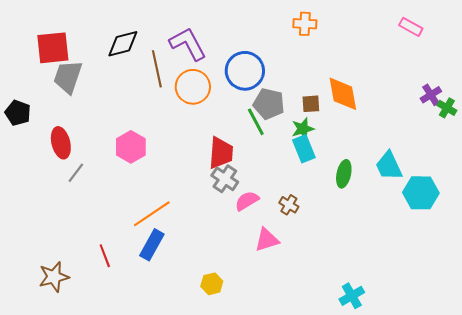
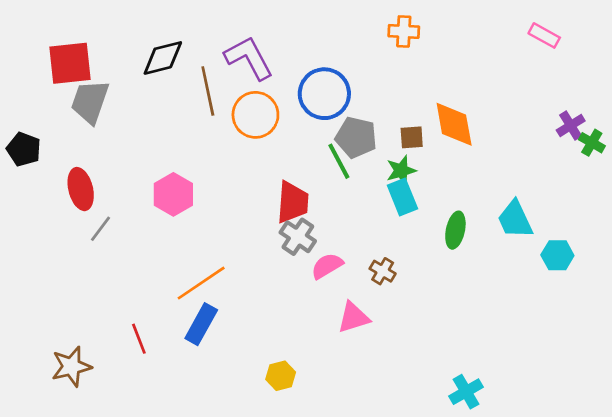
cyan hexagon: (421, 193) -> (557, 255), size x0.7

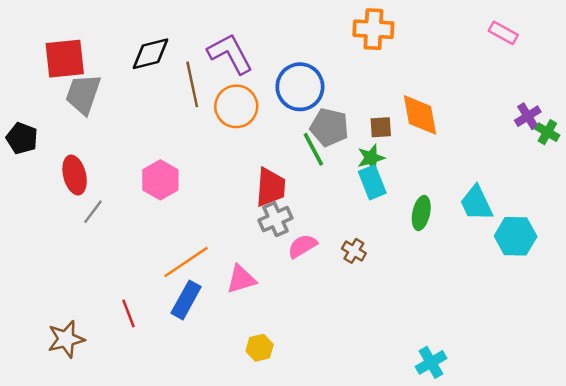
orange cross: (404, 31) -> (373, 29), size x1.4
gray cross: (298, 237) -> (275, 219), turned 32
cyan hexagon: (557, 255) -> (516, 236), size x1.4
pink triangle: (353, 317) -> (241, 279), moved

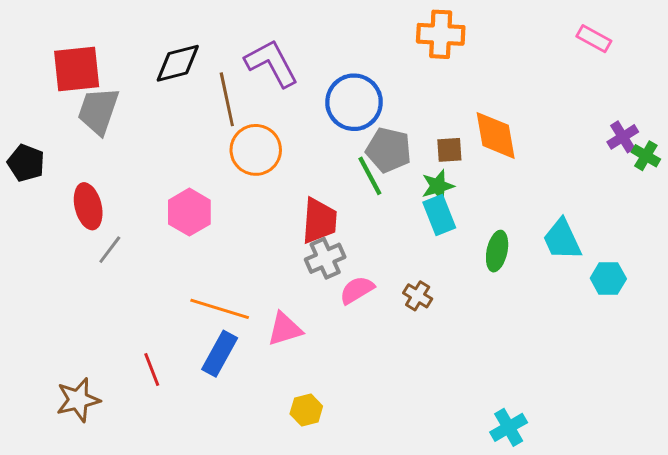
orange circle: (236, 106) -> (256, 150), moved
cyan hexagon: (516, 236) -> (608, 279), size x0.7
orange line: (186, 262) -> (220, 309), turned 51

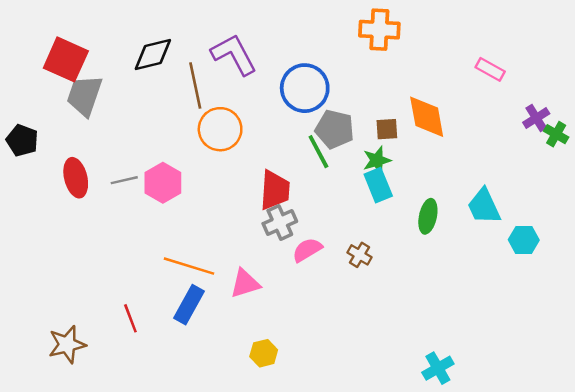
pink rectangle: (594, 39) -> (490, 69), moved
red square: (77, 69) -> (66, 59), turned 30
gray line: (110, 250) -> (124, 180), moved, turned 40

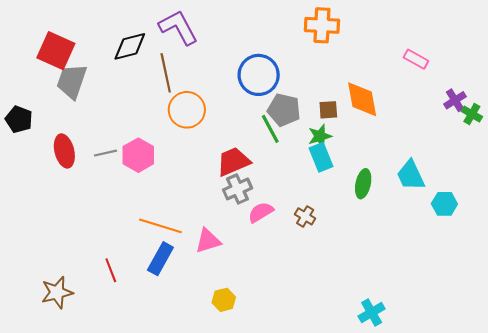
purple L-shape: (234, 54) -> (178, 27), moved
red trapezoid: (275, 190) -> (233, 162), turned -117

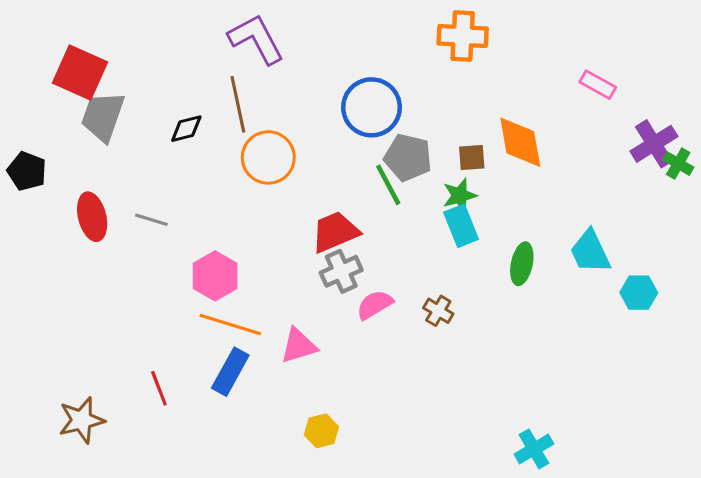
black diamond: (130, 46) -> (186, 129), moved, size x0.7
purple cross: (455, 100) -> (654, 144), size x1.4
gray line: (106, 153) -> (151, 220), turned 30
pink hexagon: (138, 155) -> (215, 276), moved

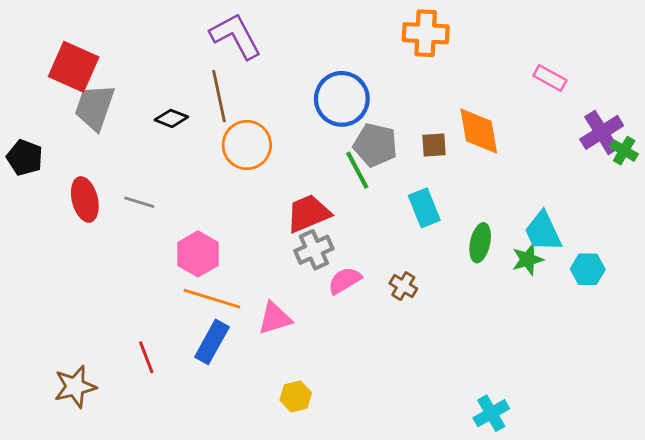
black diamond: (186, 129) -> (171, 118), turned 36
green star: (460, 195) -> (528, 260), moved

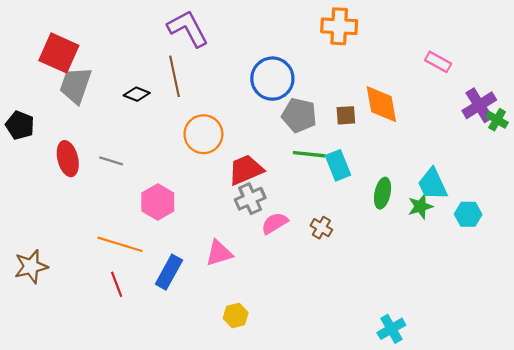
orange circle: (247, 145) -> (203, 134), moved
green line: (357, 170) -> (309, 154), moved, turned -56
orange line: (212, 299) -> (120, 244), moved
brown star: (75, 387) -> (31, 267), moved

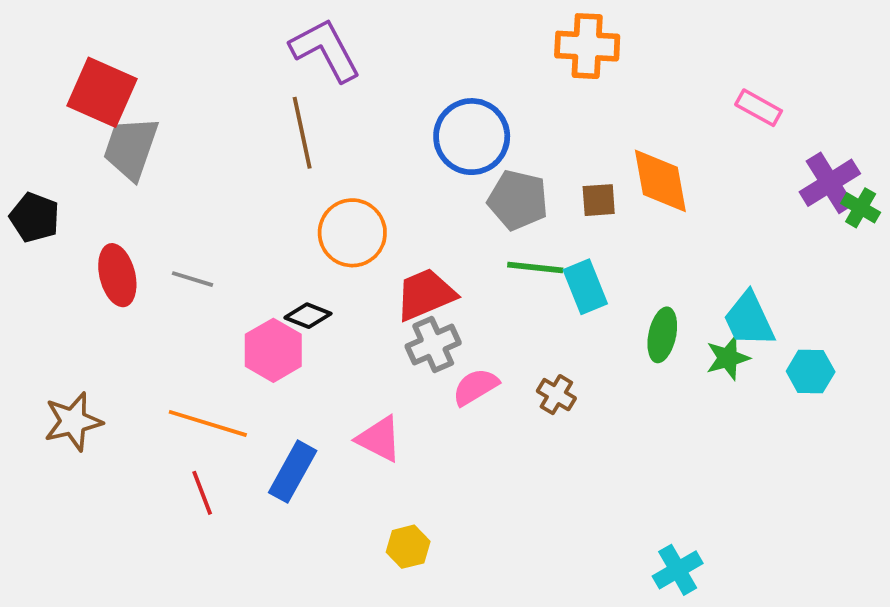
black diamond: (137, 94) -> (308, 316), moved
pink triangle: (219, 253) -> (379, 439), turned 44
brown star: (31, 267) -> (73, 422), moved

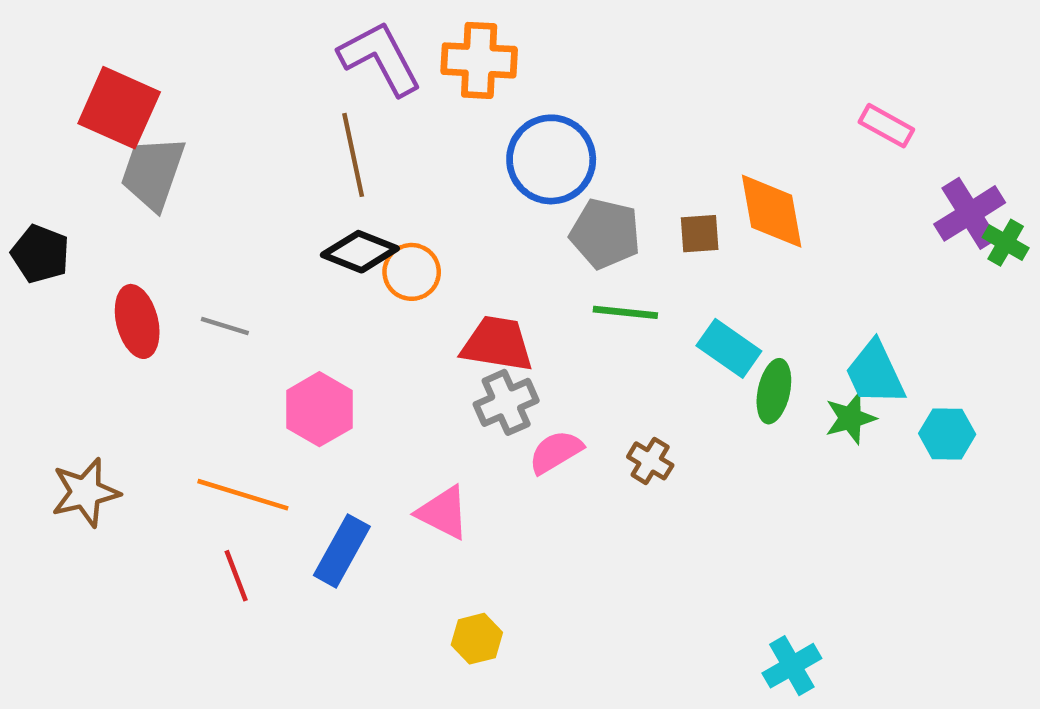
orange cross: (587, 46) -> (479, 60), moved
orange circle: (352, 233) -> (412, 272), size x0.7
cyan rectangle: (585, 287) -> (729, 348), moved, turned -33
red trapezoid: (425, 294) -> (497, 344), turned 32
black diamond: (308, 316) -> (360, 252), moved, size x1.4

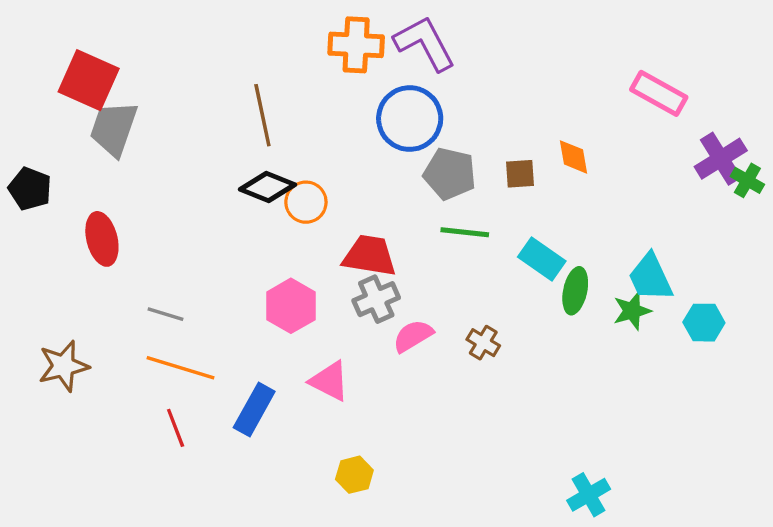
purple L-shape: (380, 58) -> (425, 43), moved
pink rectangle: (886, 126) -> (659, 93), size x1.4
orange diamond: (772, 211) -> (574, 157), size x0.6
gray line: (225, 326) -> (166, 314), moved
pink hexagon: (319, 409) -> (291, 306), moved

